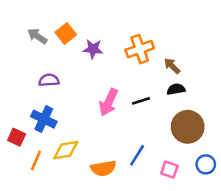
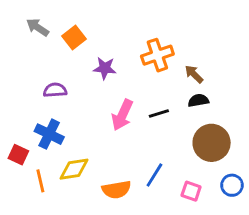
gray arrow: (37, 36) -> (37, 27), moved
purple star: (93, 49) -> (105, 68), moved
orange line: (36, 161) -> (40, 181), turned -36

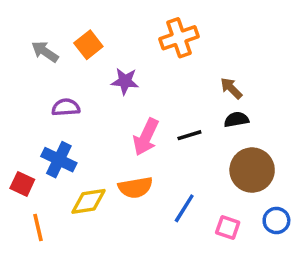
gray arrow: (37, 27) -> (45, 52), moved
orange cross: (157, 55) -> (179, 38), moved
orange line: (40, 181) -> (38, 227), moved
orange semicircle: (116, 190) -> (135, 187), moved

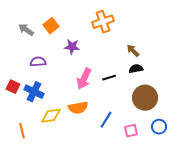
red square: (22, 184) -> (13, 87), moved
pink square: (228, 227) -> (131, 131), turned -32

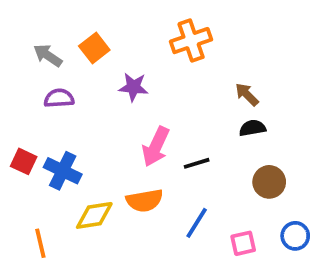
purple semicircle: (38, 62) -> (59, 98), moved
black line: (109, 78) -> (197, 163), moved
brown circle: (145, 98) -> (269, 182), size x0.7

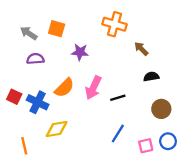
orange cross: (191, 41) -> (115, 24), turned 35
orange square: (94, 48) -> (57, 29), turned -36
brown arrow: (247, 94) -> (141, 49), moved
orange semicircle: (145, 201) -> (64, 88), moved, turned -35
blue circle: (295, 236) -> (168, 141), moved

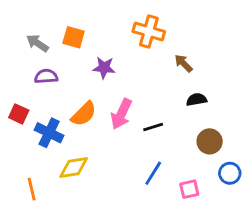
red square: (14, 97) -> (19, 114), moved
blue circle: (168, 141) -> (230, 173), moved

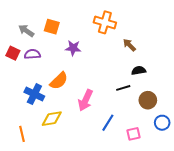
red square: (19, 114) -> (13, 53), moved
pink arrow: (121, 114) -> (85, 100), moved
black line: (153, 127) -> (123, 88), moved

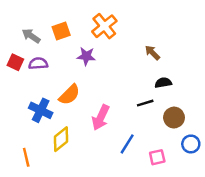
orange cross: (105, 22) -> (104, 26), moved, turned 35
orange square: (52, 27) -> (61, 31), turned -35
yellow diamond: (52, 119) -> (61, 139), turned -30

